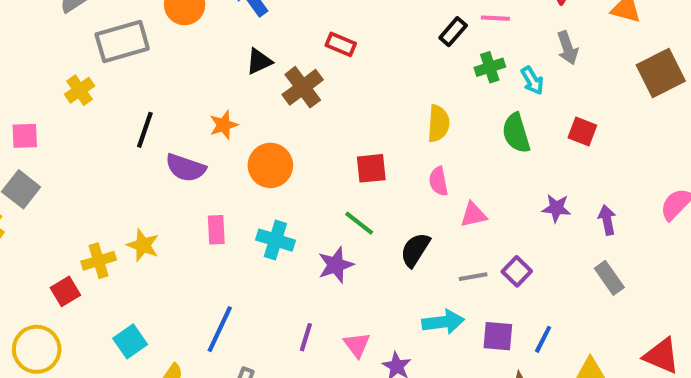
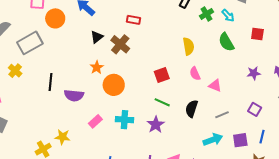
orange star: (224, 125) -> (97, 67), moved
pink triangle: (473, 215) -> (215, 86), turned 48
pink rectangle: (216, 230) -> (95, 121), turned 64
purple square: (517, 271) -> (255, 109), moved

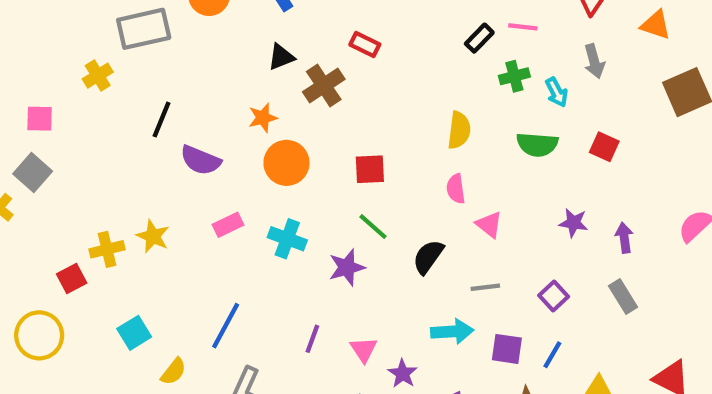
green semicircle: (226, 42) -> (537, 144), turned -72
red square: (162, 75) -> (370, 169), moved

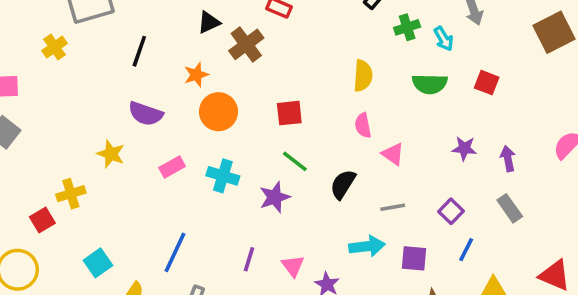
black line: (162, 119) -> (139, 51), moved
yellow star: (153, 236) -> (111, 154), moved
blue line: (552, 355) -> (466, 250), moved

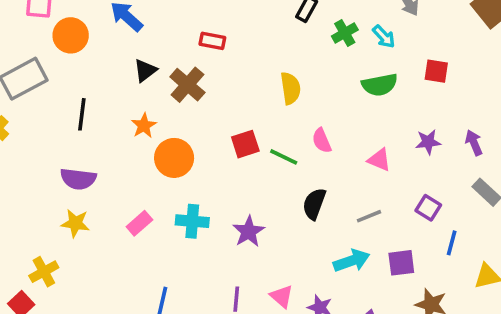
yellow semicircle: (363, 76) -> (290, 88), moved
purple semicircle: (146, 114) -> (78, 179), moved
pink triangle: (393, 154) -> (379, 160), moved
green line: (295, 161) -> (284, 157), moved

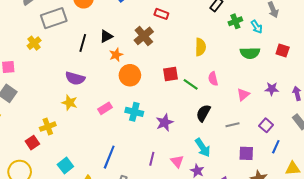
black triangle: (145, 71) -> (106, 36), moved
pink triangle: (379, 160) -> (243, 94), turned 48
cyan arrow: (352, 261) -> (203, 148), moved, turned 66

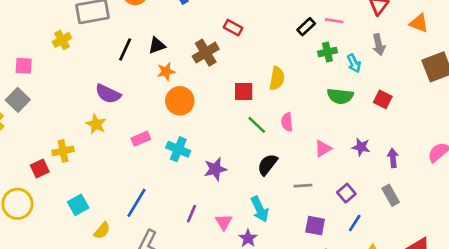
red square: (171, 74) -> (244, 92), moved

